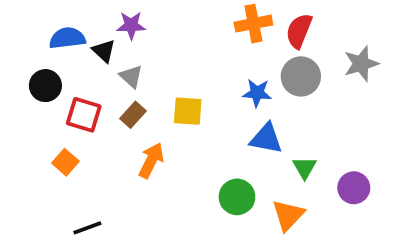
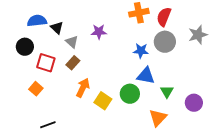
purple star: (131, 25) -> (99, 32), moved
yellow square: (188, 111) -> (103, 101), moved, turned 30
green circle: (237, 197) -> (130, 94), moved

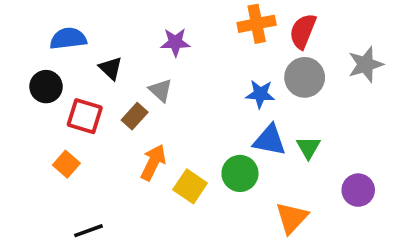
black triangle: (57, 28) -> (111, 68), moved
purple star: (99, 32) -> (175, 42), moved
gray triangle: (72, 42) -> (161, 90), moved
green triangle: (167, 92) -> (308, 148), moved

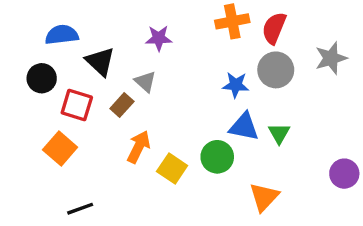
black triangle: (111, 68) -> (100, 62), size x1.4
orange square: (66, 164) -> (60, 148), size x1.4
purple circle: (358, 190) -> (344, 174), moved

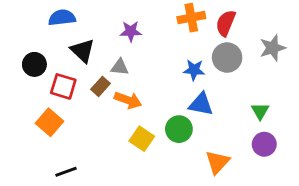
blue semicircle: (62, 35) -> (62, 18), moved
gray triangle: (145, 82) -> (120, 67), turned -36
green triangle: (279, 133) -> (260, 111), moved
orange arrow: (139, 147) -> (128, 100), moved, turned 84
purple circle: (344, 174) -> (264, 144), moved

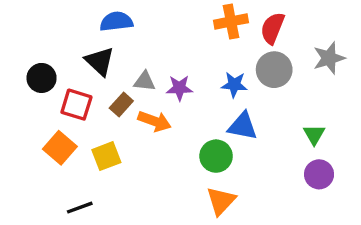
blue semicircle: (62, 18) -> (116, 21), moved
purple star: (131, 31) -> (179, 88), moved
yellow square: (142, 139) -> (106, 156), moved, turned 35
orange triangle: (217, 162) -> (221, 201), moved

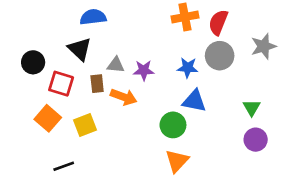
brown rectangle: (121, 105) -> (97, 84), turned -48

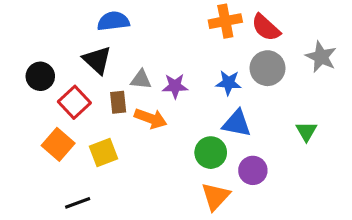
red semicircle: (218, 22) -> (266, 28), turned -70
gray star: (264, 46) -> (321, 57), turned -30
red square: (61, 84) -> (74, 102), turned 30
purple circle: (256, 140) -> (253, 170), moved

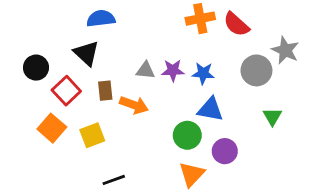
gray circle: (267, 68) -> (256, 70), moved
gray triangle: (141, 80) -> (146, 70), moved
purple star: (175, 86) -> (173, 70), moved
black line: (78, 203) -> (114, 180), moved

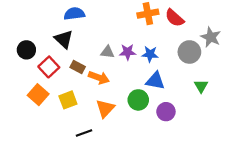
brown rectangle: (105, 91) -> (78, 67), turned -56
orange triangle: (192, 174) -> (105, 108), moved

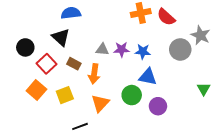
orange arrow: (99, 78) -> (94, 74), turned 78
green triangle: (201, 86) -> (204, 89), moved

